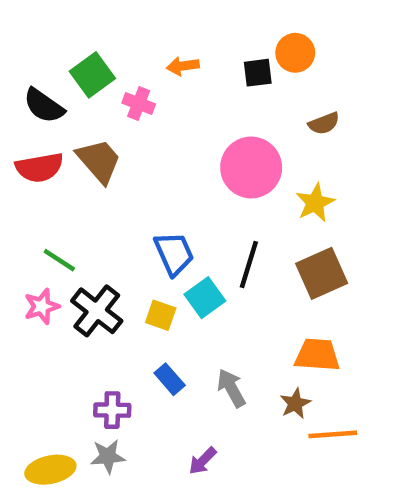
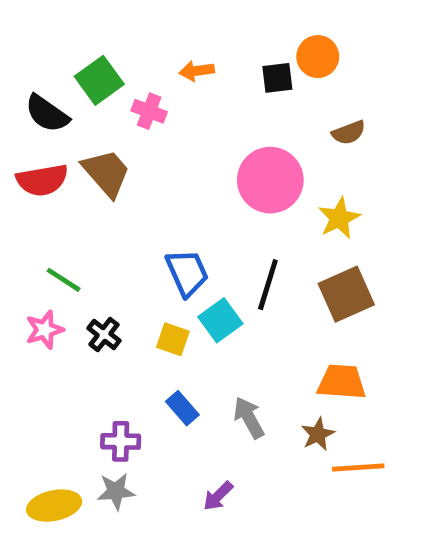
black cross: (97, 311) -> (104, 334), size x0.6

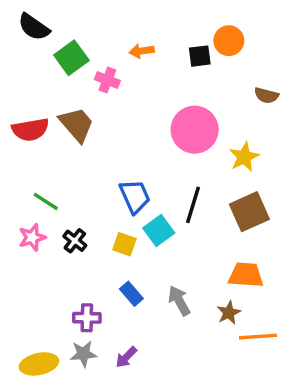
black semicircle: (47, 114) -> (34, 27), moved
brown semicircle: (349, 133) -> (266, 95), moved, turned 35
purple arrow: (218, 496) -> (126, 357), moved

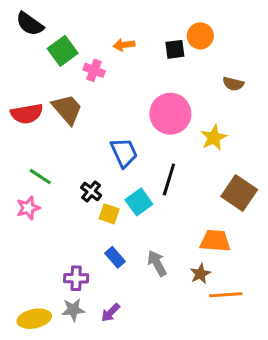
blue trapezoid: (135, 196) -> (124, 153), moved
brown square: (249, 212) -> (239, 193), moved, turned -32
black cross: (75, 241) -> (91, 191), moved

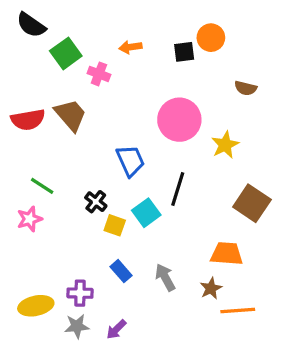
yellow ellipse: (34, 319) -> (36, 306), moved

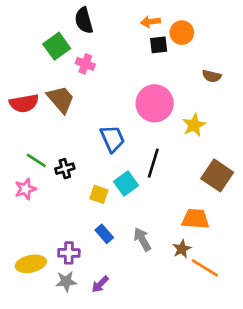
black semicircle: (31, 25) -> (84, 20), moved, turned 40
orange arrow: (130, 47) -> (150, 22), moved
black cross: (96, 202) -> (65, 169), moved, turned 36
orange line: (238, 310) -> (205, 268), turned 36

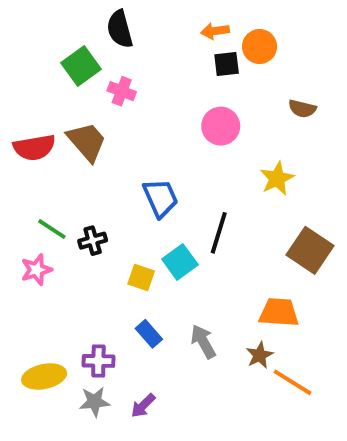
pink circle: (155, 103) -> (221, 126), moved, size x0.7

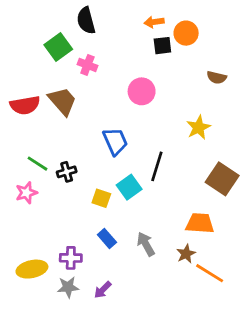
pink circle: (221, 126) -> (142, 91), moved

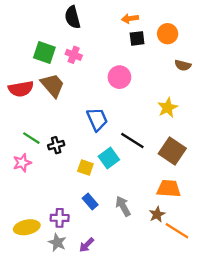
orange circle: (186, 33) -> (168, 34), moved
green square: (58, 47) -> (44, 52), moved, turned -35
black line: (157, 166) -> (132, 140), turned -75
brown square: (222, 179) -> (172, 151), moved
gray star: (68, 287) -> (57, 243), turned 30

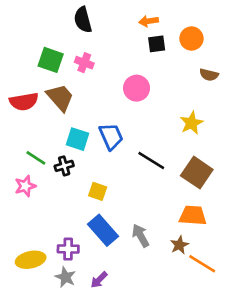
cyan square: (109, 158) -> (78, 139), moved, turned -36
blue rectangle: (90, 201) -> (103, 230), size x1.6

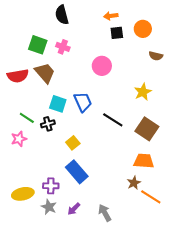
yellow square: (98, 191) -> (73, 143), turned 32
gray arrow: (141, 236) -> (105, 213), moved

